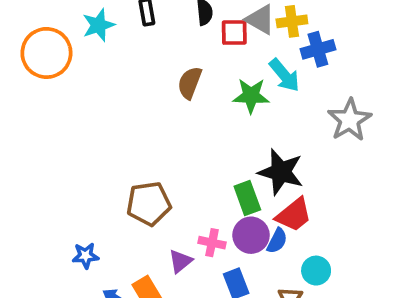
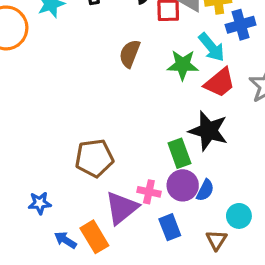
red trapezoid: (294, 215) -> (220, 83), moved
purple triangle: (180, 261) -> (122, 208), size x1.6

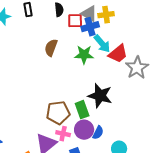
blue cross: (241, 25) -> (90, 27), moved
red trapezoid: (220, 83) -> (118, 54), moved
brown pentagon: (94, 158) -> (58, 113), moved

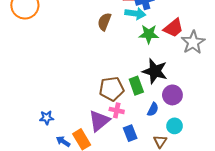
cyan arrow: (102, 44) -> (135, 13), moved, turned -42
green star: (84, 55) -> (149, 34), moved
purple circle: (84, 130) -> (172, 95), moved

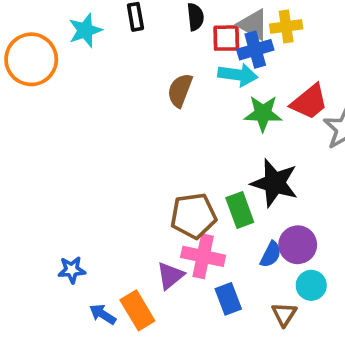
purple circle: (172, 95) -> (298, 245), moved
pink cross: (117, 110) -> (203, 256), size x1.5
purple triangle: (99, 121) -> (170, 276), size x0.7

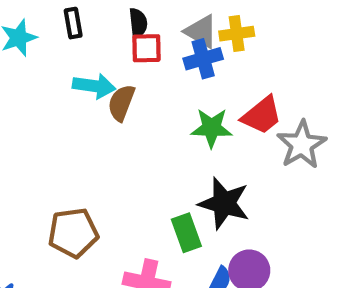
red square: (226, 38) -> (147, 48), moved
cyan arrow: (238, 75) -> (94, 86), moved
brown pentagon: (193, 216) -> (73, 233), moved

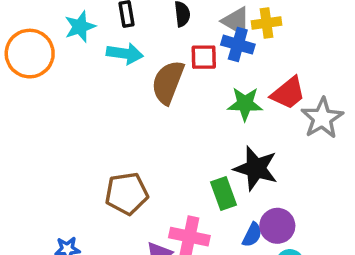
red square: (147, 48) -> (204, 57), moved
blue cross: (203, 59) -> (238, 45), turned 32
cyan arrow: (94, 86) -> (125, 54), moved
brown semicircle: (121, 103) -> (168, 82), size x1.4

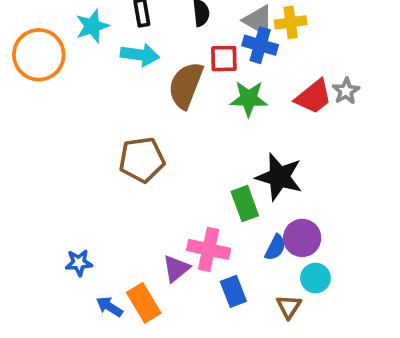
green star: (245, 104) -> (249, 99), moved
gray star: (322, 118) -> (346, 91), moved, size x0.6
brown pentagon: (127, 194) -> (142, 160), moved

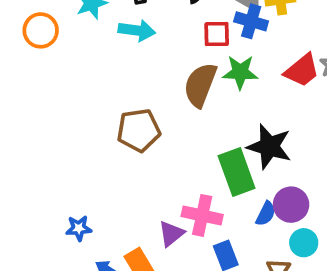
orange circle: (39, 55) -> (41, 30), size x0.7
brown semicircle: (186, 85) -> (200, 85), moved
green rectangle: (245, 204) -> (237, 172), size x1.4

